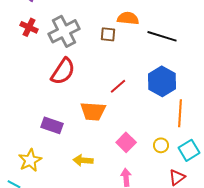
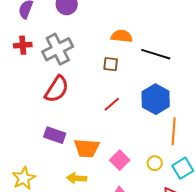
red cross: (29, 27) -> (23, 45), turned -30
brown square: (108, 34) -> (111, 64), moved
orange trapezoid: (93, 111) -> (87, 148), moved
purple rectangle: (52, 125) -> (55, 135), moved

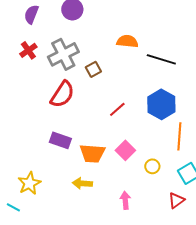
red cross: (23, 45) -> (28, 50), turned -30
brown square: (111, 64) -> (93, 69), moved, turned -35
pink square: (120, 160) -> (125, 150), moved
yellow circle: (155, 163) -> (152, 166), moved

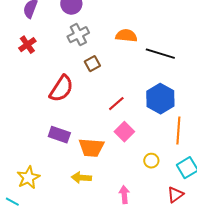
gray cross: (63, 54) -> (78, 35), moved, size x0.7
pink square: (125, 150) -> (124, 132), moved

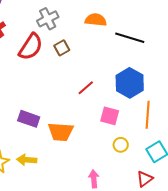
red semicircle: (61, 89) -> (31, 47), moved
pink square: (124, 132) -> (110, 116), moved, turned -30
yellow arrow: (81, 178) -> (27, 160), moved

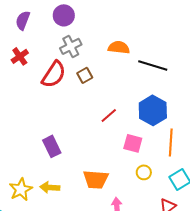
purple rectangle: (29, 119) -> (52, 146), turned 45
orange trapezoid: (61, 132) -> (96, 179), moved

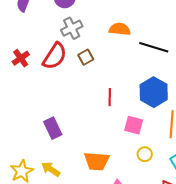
red cross: (20, 56) -> (21, 58), moved
red line: (109, 115) -> (110, 97), turned -48
yellow arrow: (50, 187) -> (51, 169), turned 30

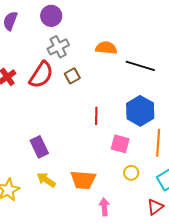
yellow arrow: (51, 169) -> (46, 180), moved

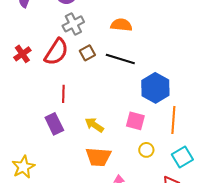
black line: (140, 66) -> (120, 59), moved
red line: (96, 116) -> (63, 94), moved
yellow arrow: (46, 180) -> (94, 125), moved

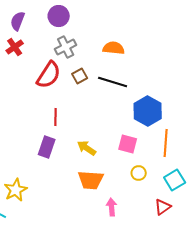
red cross: (22, 54) -> (15, 47), moved
purple rectangle: (54, 124) -> (47, 147), turned 45

